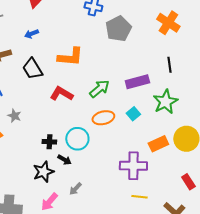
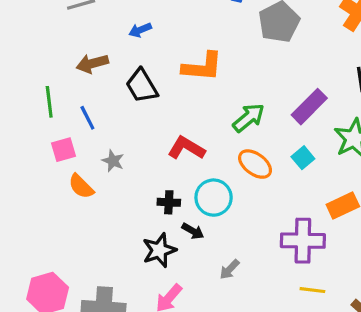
purple rectangle: (137, 82) -> (309, 107), turned -30
red L-shape: (61, 94) -> (186, 148), moved
orange ellipse: (103, 118) -> (255, 164), turned 50
gray arrow: (75, 189) -> (229, 269), moved

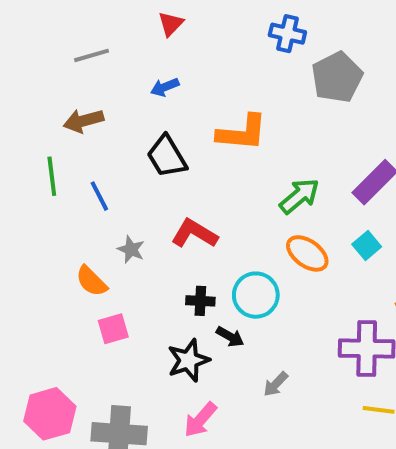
brown arrow: (92, 63) -> (84, 121), moved
red L-shape: (186, 148) -> (194, 234), moved
pink square: (64, 150) -> (113, 329), moved

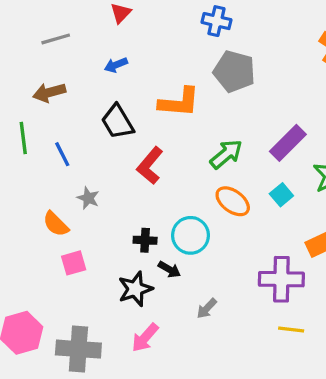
gray pentagon: (337, 77) -> (234, 71), moved, turned -30
red L-shape: (194, 234) -> (150, 166), moved, turned -81

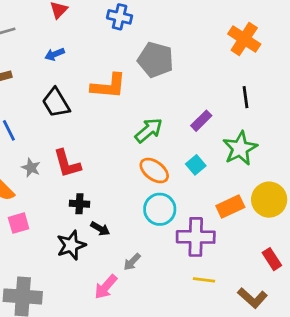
blue cross: (216, 21) -> (120, 17), moved
purple rectangle: (288, 143) -> (201, 121), size x0.7
red L-shape: (150, 166) -> (67, 164), moved, turned -56
cyan circle: (190, 235) -> (160, 209), moved
pink arrow: (145, 338) -> (106, 287), moved

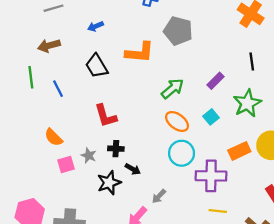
gray star: (31, 168) -> (89, 155), moved

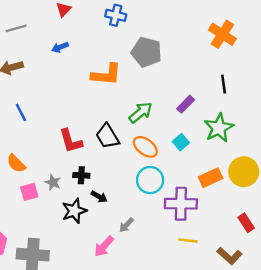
black trapezoid: (97, 66) -> (107, 136), moved

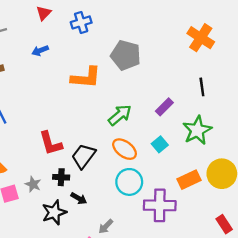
blue cross: (116, 15) -> (81, 22), moved, turned -30
black trapezoid: (107, 136) -> (83, 156), moved, turned 68

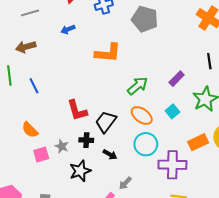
gray pentagon: (126, 55) -> (145, 19), moved
black arrow: (79, 198) -> (110, 154), moved

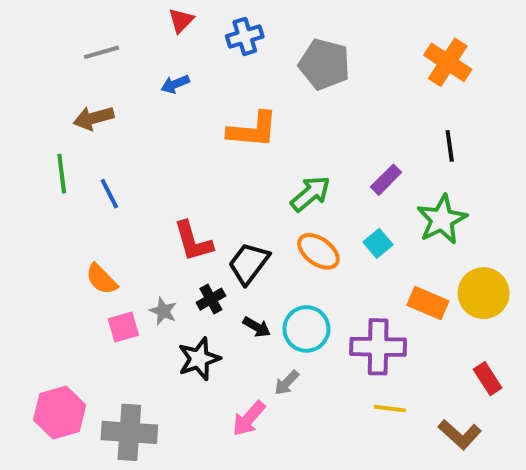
black cross: (86, 140) -> (211, 299), turned -32
orange rectangle: (198, 142) -> (428, 303), turned 48
cyan circle: (146, 144) -> (306, 329), moved

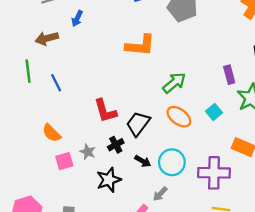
blue arrow: (175, 84) -> (77, 18), moved, turned -42
purple rectangle: (386, 180) -> (229, 75), moved, turned -60

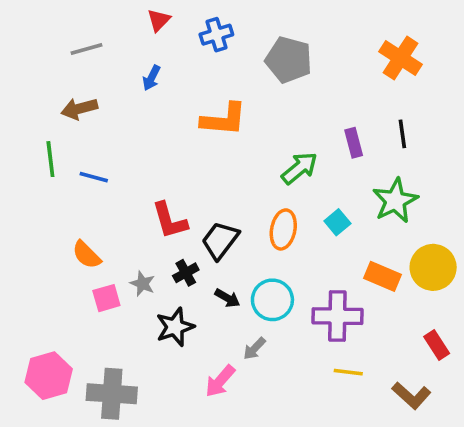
blue arrow: (77, 18) -> (152, 78), moved
purple rectangle: (229, 75) -> (354, 143), moved
blue line: (56, 83) -> (94, 177), turned -48
green arrow: (174, 83) -> (299, 168), moved
orange ellipse: (179, 117) -> (283, 229), turned 65

